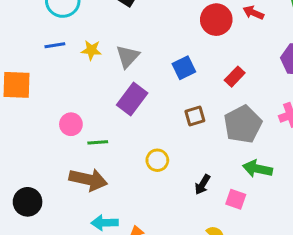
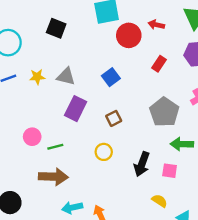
gray triangle: (128, 56) -> (66, 76), turned -48
red rectangle: (235, 77) -> (159, 64), moved
brown square: (195, 116) -> (114, 118), moved
black arrow: (202, 185) -> (142, 164), size x1.5

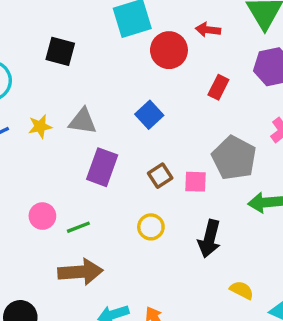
pink square: (170, 171) -> (196, 182), moved

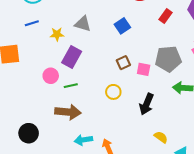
yellow star: (40, 126) -> (57, 34), moved
gray pentagon: (234, 158) -> (168, 59), turned 30
purple rectangle: (102, 167) -> (72, 57), moved

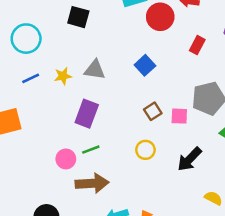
yellow star: (57, 34) -> (63, 76), moved
pink circle: (51, 76) -> (66, 159), moved
black arrow: (147, 104) -> (189, 159), turned 30

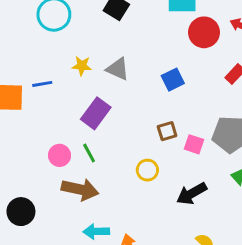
blue line: (31, 78) -> (42, 84), moved
green line: (91, 150) -> (89, 153), turned 66

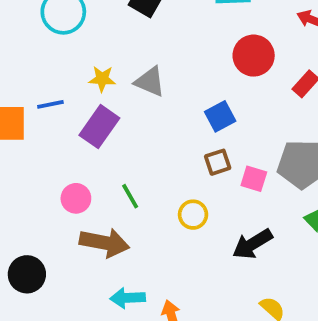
red circle: (204, 32) -> (254, 56), moved
blue square: (173, 80) -> (220, 116), moved
purple rectangle: (96, 113) -> (99, 127), moved
green line: (89, 153) -> (130, 196), moved

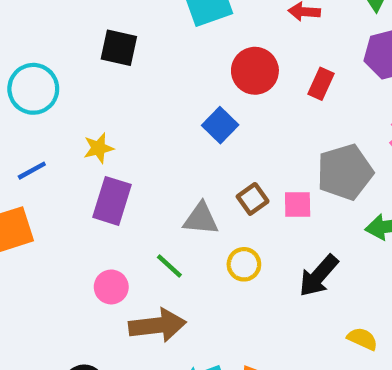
gray triangle: (150, 82) -> (201, 219), moved
blue line: (50, 104) -> (32, 171), moved
blue square: (220, 116) -> (220, 125), moved

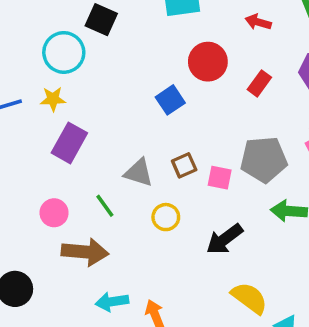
cyan circle: (33, 89) -> (64, 52), moved
yellow star: (99, 148) -> (53, 99), moved
yellow semicircle: (362, 339) -> (249, 298), size x1.5

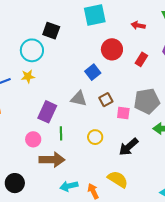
purple rectangle: (69, 143) -> (47, 112), moved
brown square: (184, 165) -> (106, 100), moved
gray triangle: (139, 173) -> (79, 99), moved
green line: (105, 206) -> (61, 133), turned 40
yellow semicircle: (249, 298) -> (118, 179), moved

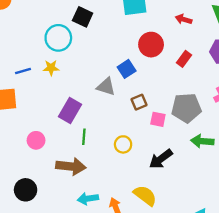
gray triangle: (79, 99) -> (106, 87), moved
pink circle: (33, 139) -> (36, 140), moved

